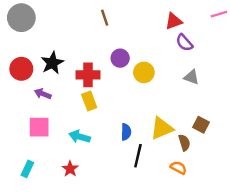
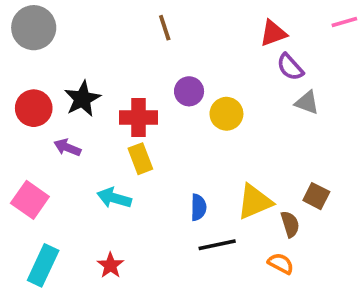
gray triangle: (191, 77) -> (307, 103), moved
pink square: (39, 127) -> (30, 200), moved, turned 35
cyan arrow: (80, 137) -> (114, 198), moved
black line: (138, 156) -> (217, 245), turned 65
cyan rectangle: (27, 169) -> (43, 265), size x1.5

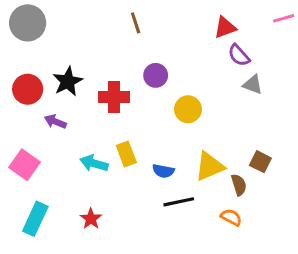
yellow circle: (226, 114) -> (188, 109), moved
yellow rectangle: (140, 159) -> (126, 154), moved
blue semicircle: (198, 207) -> (163, 171), turned 100

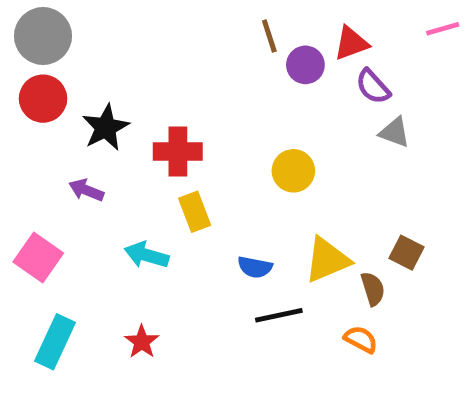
brown line: (136, 23) -> (269, 36), moved
purple circle: (156, 75) -> (305, 65), moved
red circle: (28, 89) -> (43, 99), moved
yellow rectangle: (126, 154) -> (195, 212), moved

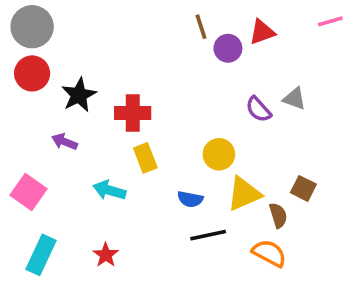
purple semicircle: (373, 87) -> (258, 109), moved
yellow circle: (293, 171) -> (219, 154), moved
orange semicircle: (361, 339) -> (269, 253), size x1.4

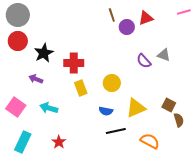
yellow circle: (219, 154) -> (112, 83), moved
cyan arrow: (109, 190) -> (49, 108), moved
brown semicircle: (278, 215) -> (179, 120), moved

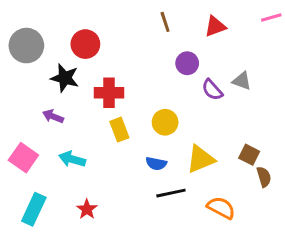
gray circle: (18, 15) -> (26, 46), moved
purple circle: (127, 27) -> (187, 63), moved
red circle: (18, 41) -> (85, 44), moved
black star: (44, 53) -> (65, 78), turned -30

